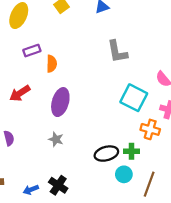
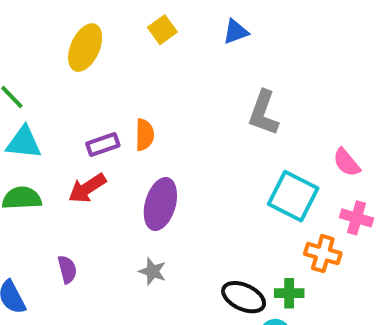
purple rectangle: (32, 51) -> (103, 145), moved
gray L-shape: (117, 52) -> (263, 113), turned 30
black ellipse: (106, 154) -> (244, 297), turned 40

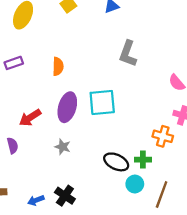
purple rectangle: (103, 145) -> (14, 63), moved
red arrow: (87, 188) -> (30, 118), moved
cyan square: (293, 196) -> (102, 103), moved, turned -32

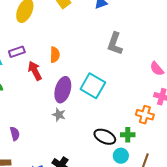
cyan square: (102, 103) -> (93, 86), turned 35
red arrow: (30, 118) -> (35, 71), moved, turned 96
purple semicircle: (13, 146) -> (15, 134), moved
gray star: (63, 147) -> (59, 115), moved

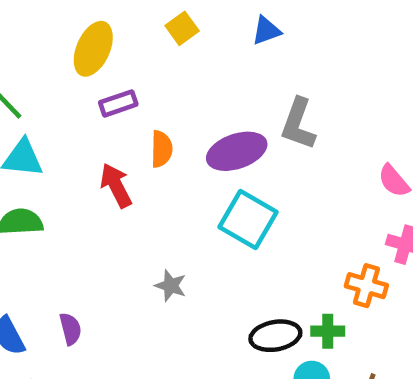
purple rectangle: (17, 52) -> (118, 103), moved
purple ellipse: (63, 90) -> (237, 151), moved, turned 55
black ellipse: (105, 137) -> (275, 336), turned -35

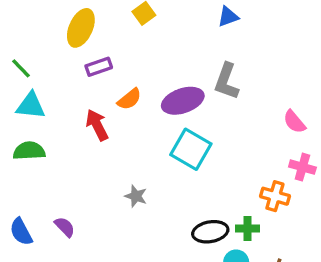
blue triangle: (266, 31) -> (228, 17), moved
orange semicircle: (162, 149) -> (129, 99), turned 50
purple semicircle: (70, 329) -> (65, 227), turned -30

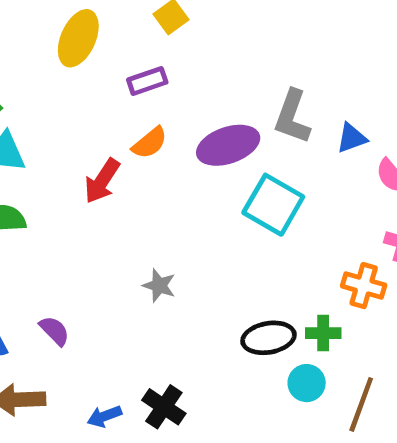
blue triangle: (228, 17) -> (352, 138), moved
purple rectangle: (99, 67) -> (147, 81), moved
red arrow: (97, 125) -> (102, 181), turned -120
cyan square: (191, 149) -> (273, 205), moved

